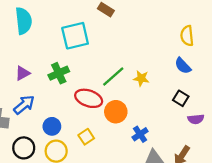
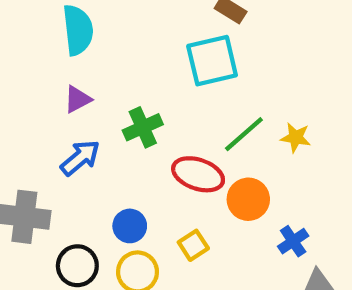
cyan square: (75, 36) -> (212, 61), moved
purple triangle: (23, 73) -> (78, 99), moved
blue arrow: (24, 105) -> (80, 158), moved

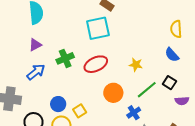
green line: (244, 134) -> (147, 90), moved
red ellipse: (198, 174) -> (96, 64), moved, turned -45
yellow square: (193, 245) -> (80, 111), moved

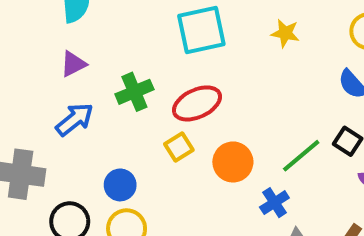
yellow star: (136, 65) -> (285, 33), moved
yellow square: (80, 111) -> (179, 147), moved

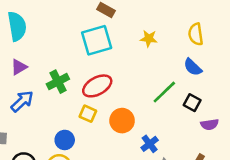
yellow square: (179, 147) -> (88, 114), turned -30
green line: (301, 156) -> (164, 92), moved
blue circle: (120, 185) -> (65, 140), moved

